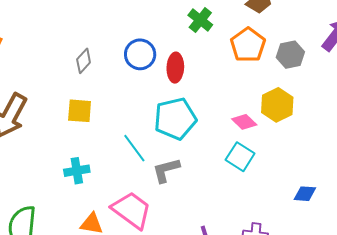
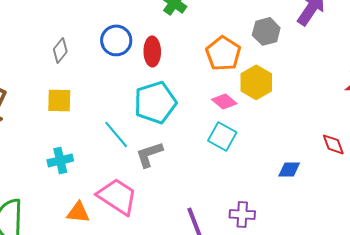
orange pentagon: (248, 45) -> (223, 53), moved

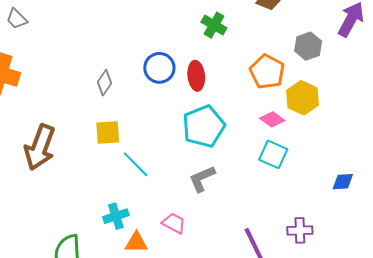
cyan line: (116, 134) -> (136, 164), moved
cyan cross: (60, 160) -> (116, 216), moved
pink trapezoid: (117, 196) -> (174, 223), size x0.6

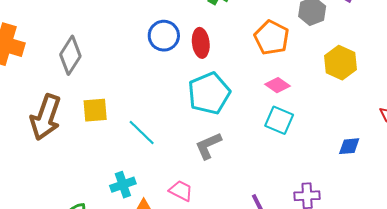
gray diamond: (104, 83) -> (70, 55), moved, size x1.5
yellow hexagon: (303, 98) -> (341, 63), moved
yellow square: (108, 133) -> (95, 110), moved

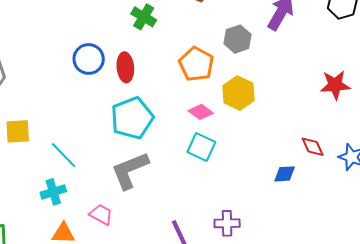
yellow hexagon: (341, 63) -> (239, 93), moved
gray L-shape: (208, 146) -> (130, 170), size x1.4
blue diamond: (349, 146) -> (285, 174), moved
cyan cross: (123, 185) -> (53, 192), moved

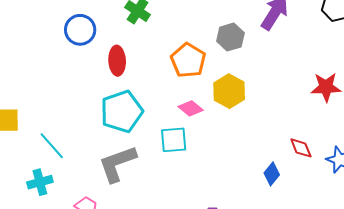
blue circle: (89, 59) -> (80, 30), moved
cyan square: (201, 147) -> (174, 140), moved, turned -32
blue diamond: (285, 174) -> (272, 174), turned -50

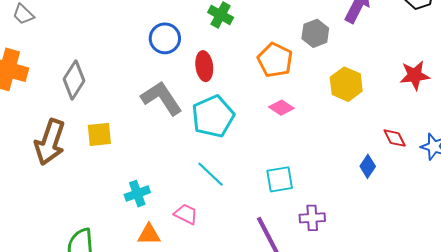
yellow hexagon: (229, 91) -> (346, 84), moved
cyan square: (174, 140) -> (280, 179), moved
cyan line: (52, 146) -> (211, 174), moved
gray L-shape: (117, 164) -> (162, 98), moved, turned 81

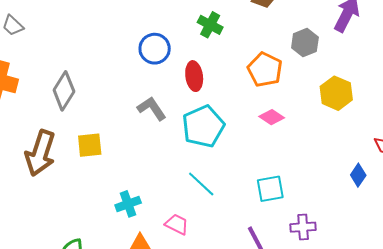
gray L-shape: (162, 98) -> (152, 108), size x0.7

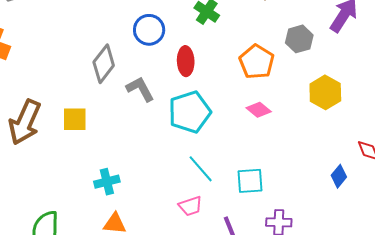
gray diamond: (64, 91) -> (104, 64), moved
cyan line: (201, 184) -> (201, 169), moved
pink trapezoid: (177, 224) -> (190, 206), moved, turned 130

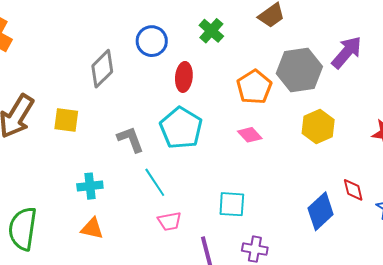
gray hexagon: (299, 39) -> (299, 70), size x1.6
gray L-shape: (140, 89) -> (130, 139), moved
cyan pentagon: (190, 112) -> (181, 128), turned -30
cyan line: (201, 169) -> (155, 182), moved
blue diamond: (339, 176) -> (321, 211), size x1.6

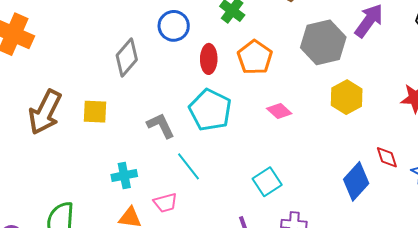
orange pentagon: (254, 87) -> (255, 57), moved
cyan square: (232, 204) -> (267, 182), turned -32
pink trapezoid: (169, 221) -> (165, 203), moved

